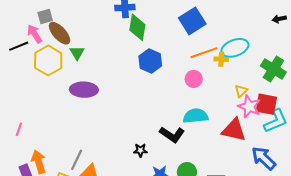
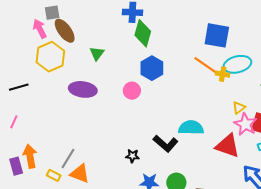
blue square: (192, 21) -> (217, 35), moved, turned 36
black line: (19, 46) -> (19, 87), moved
green triangle: (77, 53) -> (97, 54), moved
orange line: (204, 53) -> (206, 66), turned 48
pink circle: (194, 79) -> (132, 91), moved

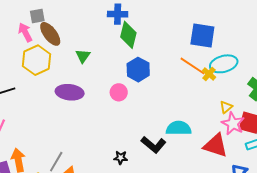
yellow cross: (223, 74) -> (209, 74), turned 32

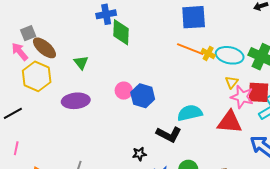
cyan ellipse: (224, 64) -> (230, 55), moved, turned 40
blue hexagon: (138, 70) -> (143, 96), moved

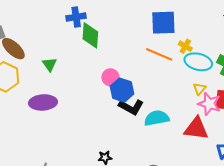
yellow cross: (208, 53) -> (185, 46), moved
pink circle: (124, 91) -> (110, 77), moved
blue hexagon: (143, 96) -> (122, 90), moved
black L-shape: (169, 134) -> (131, 107), moved

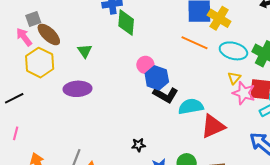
yellow cross: (185, 46) -> (219, 18), moved, size x1.6
red triangle: (196, 129) -> (213, 126), moved, turned -32

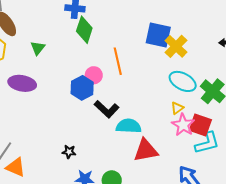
orange line: (194, 43) -> (118, 61), moved, turned 40
blue hexagon: (157, 78) -> (82, 88), moved

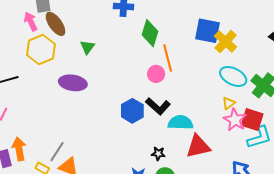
green diamond: (84, 30) -> (150, 33), moved
pink circle: (94, 75) -> (156, 74), moved
blue hexagon: (82, 88) -> (132, 111), moved
black star: (69, 152) -> (158, 154), moved

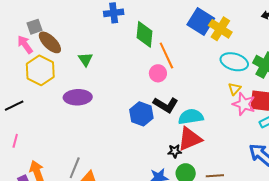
blue square: (208, 31) -> (201, 21), turned 32
red triangle: (198, 146) -> (190, 139), moved

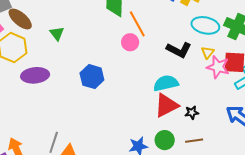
purple ellipse: (78, 97) -> (35, 75), moved
black L-shape: (166, 105) -> (179, 50), moved
blue hexagon: (141, 114) -> (92, 77), moved
black star: (175, 151) -> (192, 113), moved

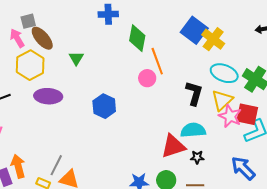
black L-shape: (179, 50) -> (194, 93), turned -110
yellow triangle: (208, 52) -> (222, 100), size x1.6
cyan semicircle: (166, 83) -> (193, 130), moved

